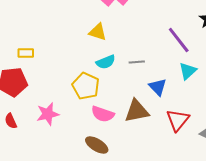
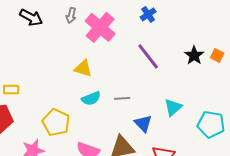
purple line: (179, 40) -> (148, 56), moved
yellow pentagon: (86, 86) -> (56, 122), moved

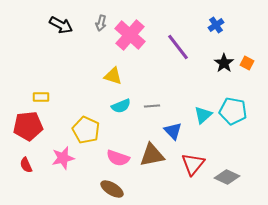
blue cross: (148, 14) -> (216, 25), moved
purple line: (148, 56) -> (178, 47), moved
cyan pentagon: (211, 124) -> (233, 111), moved

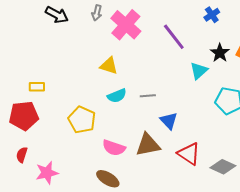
cyan triangle: (203, 115) -> (199, 71), moved
pink star: (63, 158) -> (47, 173), moved
red triangle: (193, 164) -> (189, 154), turned -35
red semicircle: (26, 165) -> (22, 155), turned 42

